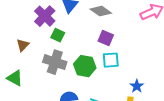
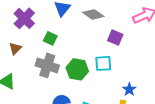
purple cross: (45, 16) -> (24, 18), moved
purple square: (106, 38) -> (115, 37), moved

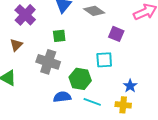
green square: (50, 38) -> (59, 36), moved, turned -32
green hexagon: (77, 69) -> (80, 79), moved

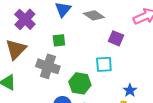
brown triangle: (16, 45) -> (16, 49), size x1.6

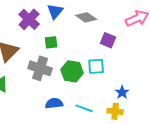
purple cross: (25, 19) -> (29, 19), moved
green hexagon: (80, 83) -> (72, 71), moved

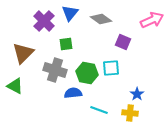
blue semicircle: (54, 103) -> (73, 93), moved

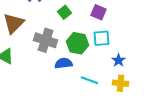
purple square: (123, 42) -> (99, 12), moved
green square: (66, 44) -> (65, 12), moved, turned -32
blue star: (137, 94) -> (119, 60), moved

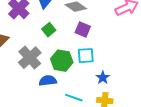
gray cross: (46, 40) -> (30, 58), turned 30

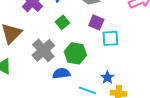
cyan square: (86, 56) -> (110, 38), moved
blue star: (103, 78) -> (107, 77), moved

